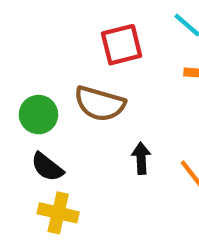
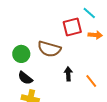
red square: (122, 45) -> (72, 27), moved

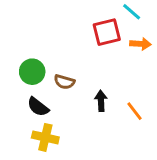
brown semicircle: (49, 49) -> (64, 82), moved, size x0.6

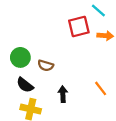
black arrow: (101, 101) -> (63, 94), moved

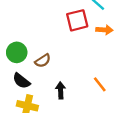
brown semicircle: (46, 65) -> (43, 61), turned -49

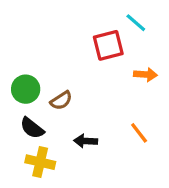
orange arrow: (104, 30) -> (146, 75), moved
black arrow: (61, 90) -> (86, 141), turned -84

